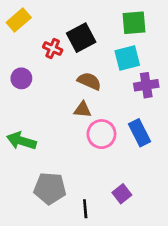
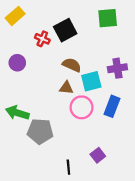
cyan square: (127, 58) -> (91, 81), moved
blue rectangle: (139, 133) -> (112, 106), turned 48
gray pentagon: (50, 188) -> (40, 131), moved

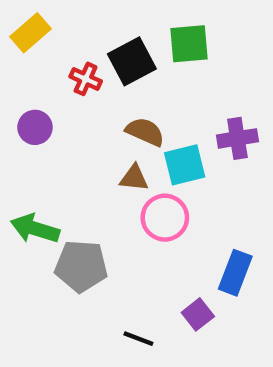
green square: (108, 18) -> (189, 44), moved
blue rectangle: (112, 106) -> (235, 273), moved
black line: (68, 167) -> (138, 339), turned -64

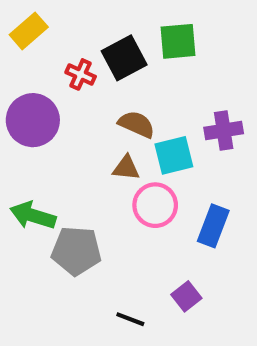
purple circle: (35, 127) -> (33, 120), size x1.6
blue rectangle: (235, 273) -> (213, 226), moved

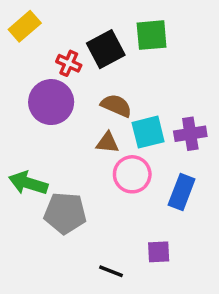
purple circle: (33, 120) -> (51, 102), moved
purple cross: (224, 130) -> (190, 134), moved
purple square: (186, 296) -> (159, 252), turned 35

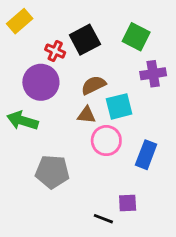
green square: (152, 35) -> (136, 37), moved, turned 32
brown semicircle: (116, 106) -> (93, 85), turned -50
purple cross: (190, 134) -> (153, 74), moved
green arrow: (28, 183) -> (22, 121), moved
black line: (111, 271) -> (103, 219), moved

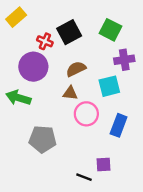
cyan square: (119, 106) -> (109, 86), moved

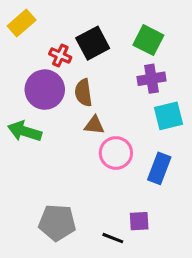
purple cross: (124, 60) -> (151, 79), moved
brown semicircle: (76, 69) -> (83, 93), moved, turned -72
cyan square: (109, 86) -> (169, 116), moved
gray pentagon: (43, 139) -> (57, 223), moved

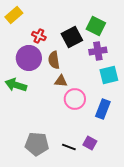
black square: (93, 43) -> (72, 37), moved
purple square: (139, 221) -> (90, 143), turned 32
black line: (113, 238) -> (69, 147), moved

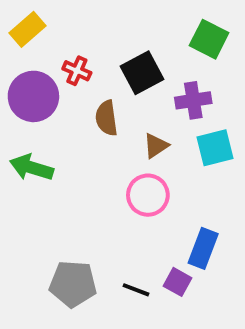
green square: (96, 26) -> (209, 39), moved
purple circle: (29, 58) -> (33, 96), moved
brown triangle: (61, 81) -> (156, 146), moved, turned -40
blue rectangle: (103, 109) -> (203, 248), moved

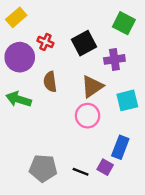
brown semicircle: (106, 118) -> (50, 82), moved
brown triangle: (156, 146) -> (92, 86), size x1.5
cyan square: (215, 148) -> (127, 100), moved

